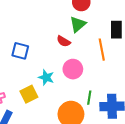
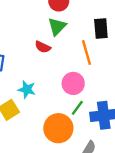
pink circle: (73, 69) -> (73, 83), moved
green line: (89, 98) -> (77, 108), turned 32

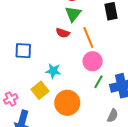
orange line: (87, 53) -> (88, 38), moved
orange circle: (58, 128) -> (67, 103), moved

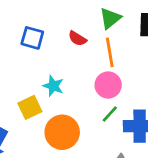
green triangle: (73, 14) -> (110, 18), moved
blue square: (23, 51) -> (32, 38), moved

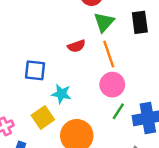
blue square: (32, 38) -> (35, 70), moved
red semicircle: (77, 38) -> (76, 46), turned -42

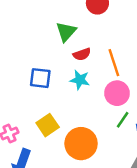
green triangle: (104, 22) -> (66, 32), moved
cyan star: (61, 94) -> (80, 80), moved

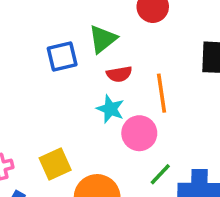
blue square: (40, 78) -> (62, 57), moved, turned -30
pink circle: (117, 93) -> (139, 133), moved

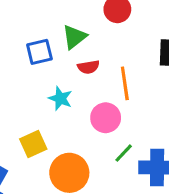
cyan star: (110, 109) -> (60, 98), moved

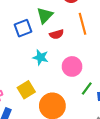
orange line: (125, 83) -> (83, 24), moved

